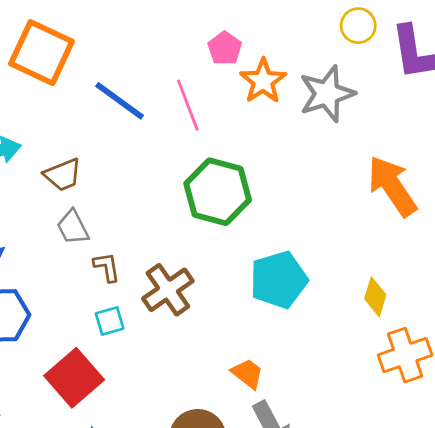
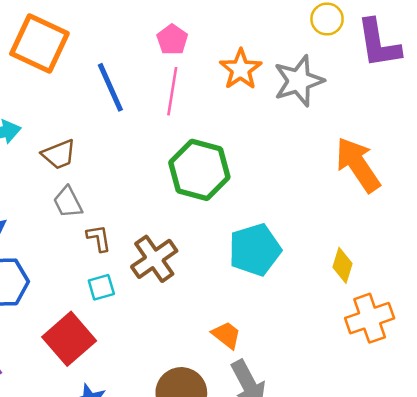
pink pentagon: (225, 48) -> (172, 40), moved
blue line: (120, 101) -> (110, 87), turned 30
pink line: (188, 105) -> (172, 91), turned 30

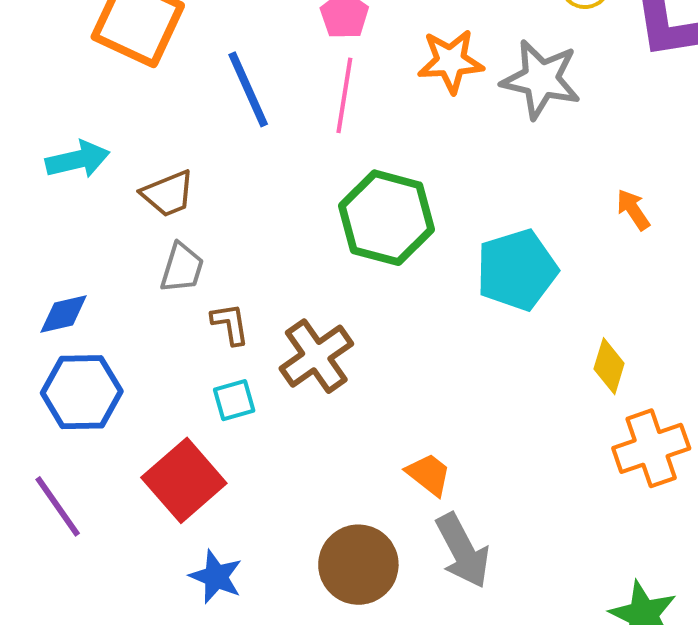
orange star: (241, 69) -> (451, 61), turned 30
gray star: (299, 81) -> (541, 79), turned 30
orange arrow: (358, 165) -> (633, 210), size x0.5
gray trapezoid: (68, 202) -> (182, 268), turned -136
cyan pentagon: (255, 250) -> (517, 270), moved

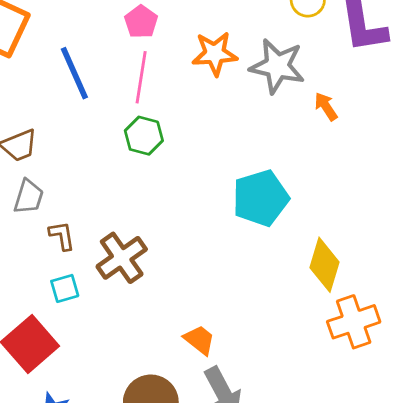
orange arrow: (633, 210) -> (326, 106), moved
green hexagon: (386, 218) -> (144, 136), moved, size x0.6
yellow diamond: (609, 366) -> (324, 265), size x1.4

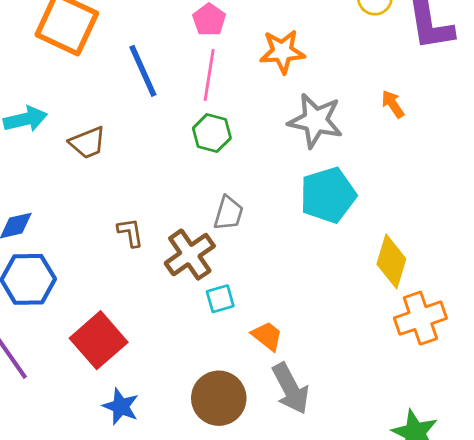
gray star: (277, 66) -> (315, 121), moved
gray trapezoid: (29, 197) -> (228, 213), moved
cyan square: (65, 288) -> (220, 299), moved

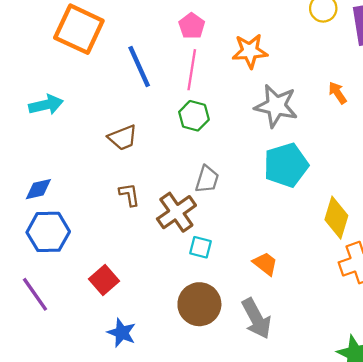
brown trapezoid: (88, 143) -> (123, 138), moved
cyan square: (220, 299) -> (201, 247), turned 30
orange trapezoid: (267, 336) -> (265, 264), moved
red square: (99, 340) -> (104, 280), size x0.7
brown circle: (219, 398) -> (199, 304), moved

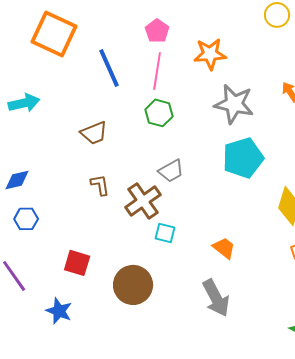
gray trapezoid: (207, 179) -> (171, 171), turned 44
blue hexagon: (48, 232) -> (26, 219), size x0.6
red square: (104, 280) -> (77, 263), turned -32
brown circle: (199, 304) -> (133, 285), moved
blue star: (122, 333) -> (59, 311), moved

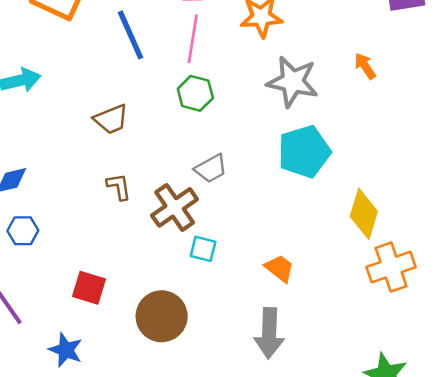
gray arrow: (216, 298) -> (269, 333), turned 30

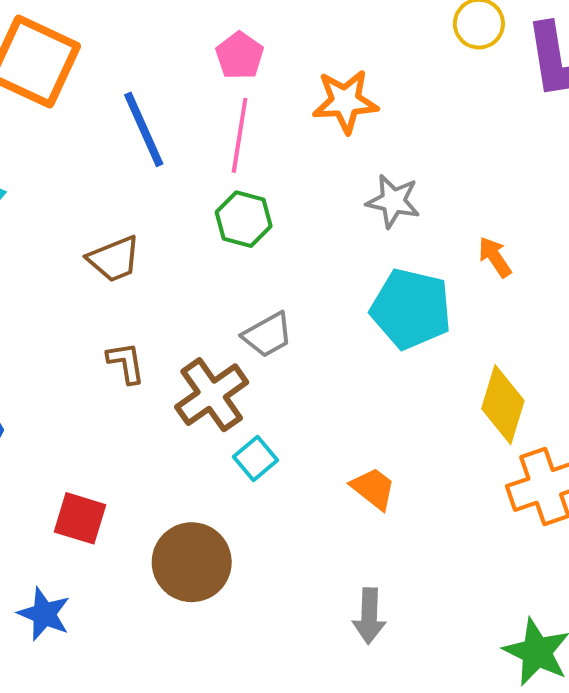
orange arrow: (365, 66) -> (495, 257), moved
gray star: (293, 82) -> (393, 201), size x0.7
cyan pentagon: (304, 152) -> (411, 309), turned 30
cyan square: (203, 249) -> (256, 458), turned 36
gray arrow: (269, 333) -> (369, 616), moved, size x0.7

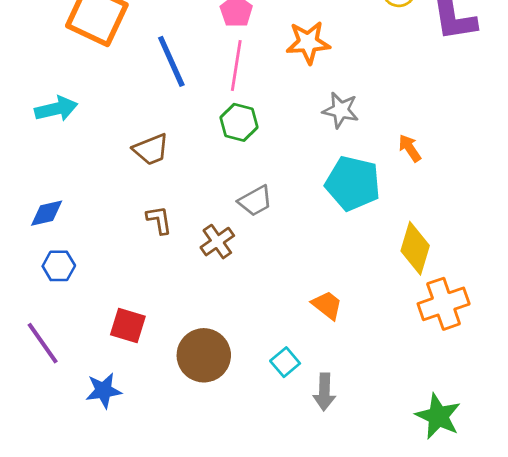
brown cross: (212, 395) -> (217, 242), size x0.7
cyan square: (256, 458) -> (285, 362), moved
blue star: (44, 614) -> (104, 391), turned -30

